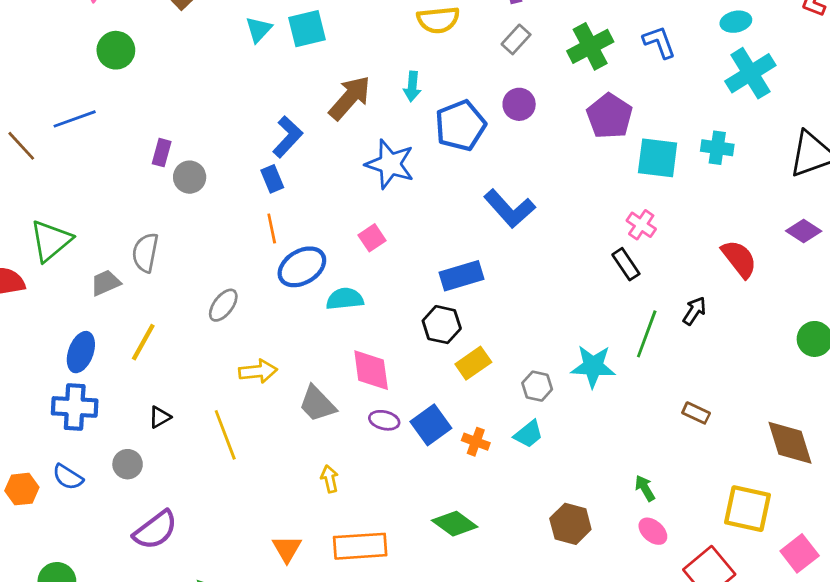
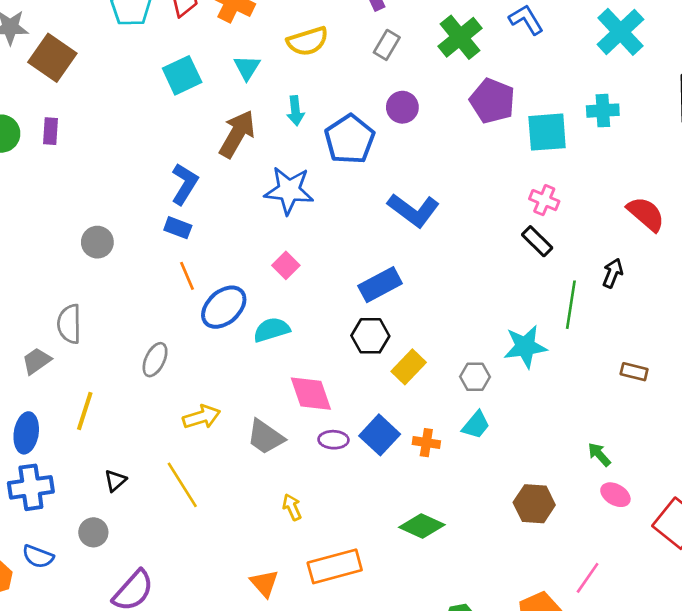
cyan triangle: (259, 30) -> (247, 68), moved
purple rectangle: (162, 153) -> (50, 131), moved
blue rectangle: (272, 179) -> (178, 228), turned -35

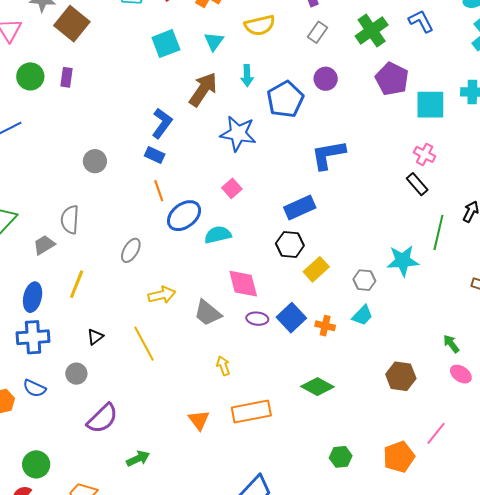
blue L-shape: (414, 210) -> (328, 155), turned 129

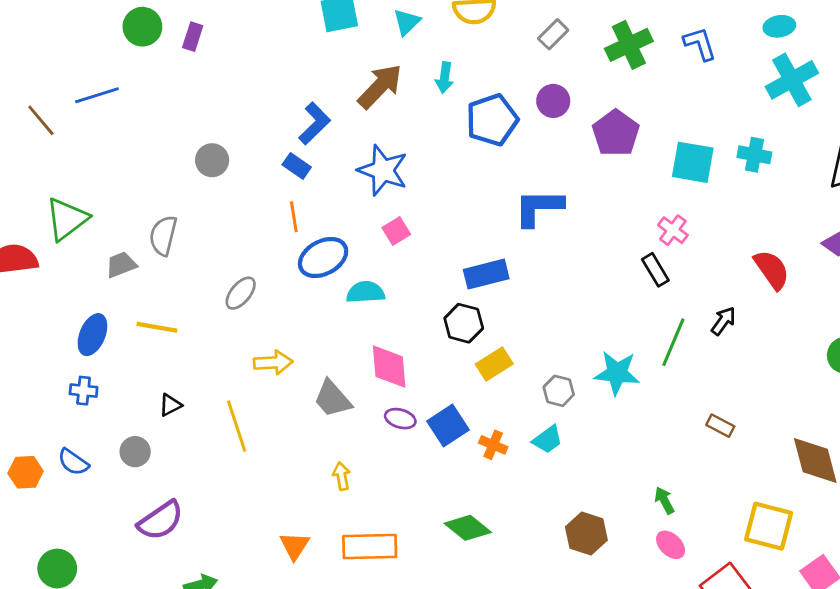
purple pentagon: (392, 79) -> (616, 133), moved
blue star: (238, 134) -> (383, 170), moved
yellow line: (77, 284) -> (157, 327), turned 68
blue cross: (33, 337) -> (84, 391), size x0.6

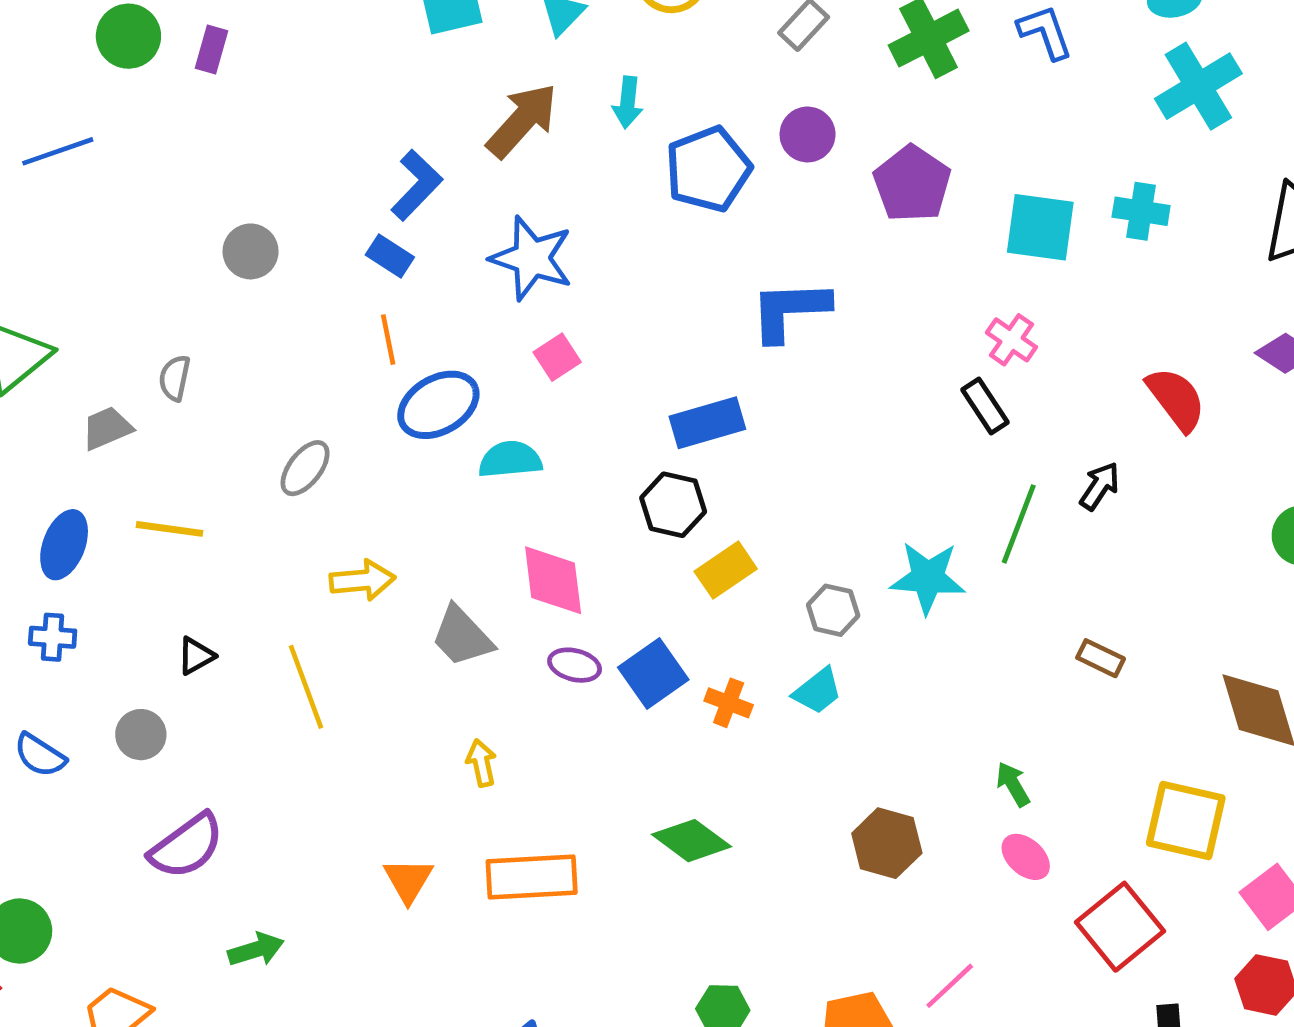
gray semicircle: (163, 236) -> (175, 378), size x0.7

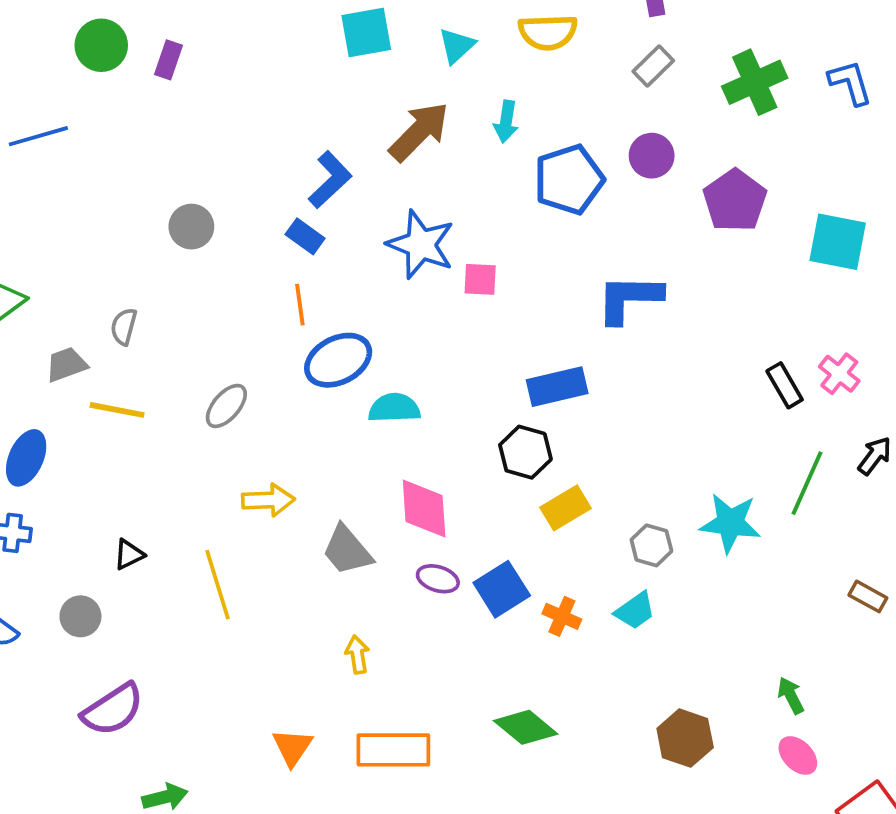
pink cross: (1011, 340) -> (839, 374), moved
pink square: (557, 357) -> (480, 279), moved, turned 33
yellow line: (169, 529) -> (117, 410), moved

